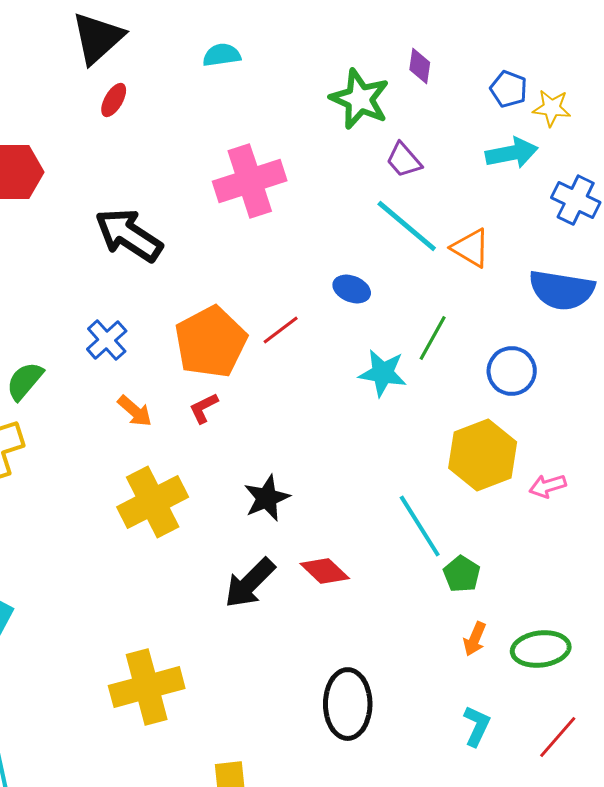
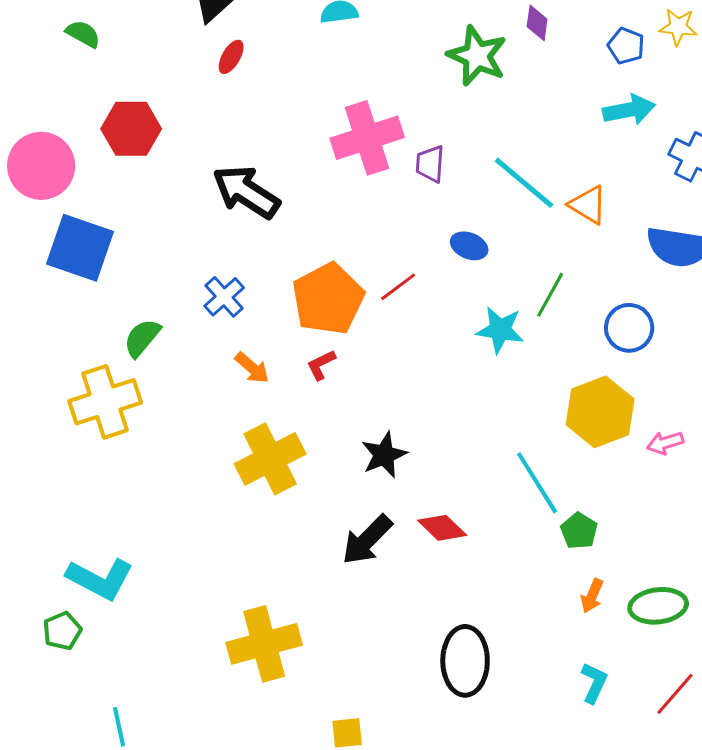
yellow star: (552, 108) -> (678, 27), moved
purple trapezoid: (404, 160) -> (430, 164), moved, turned 45

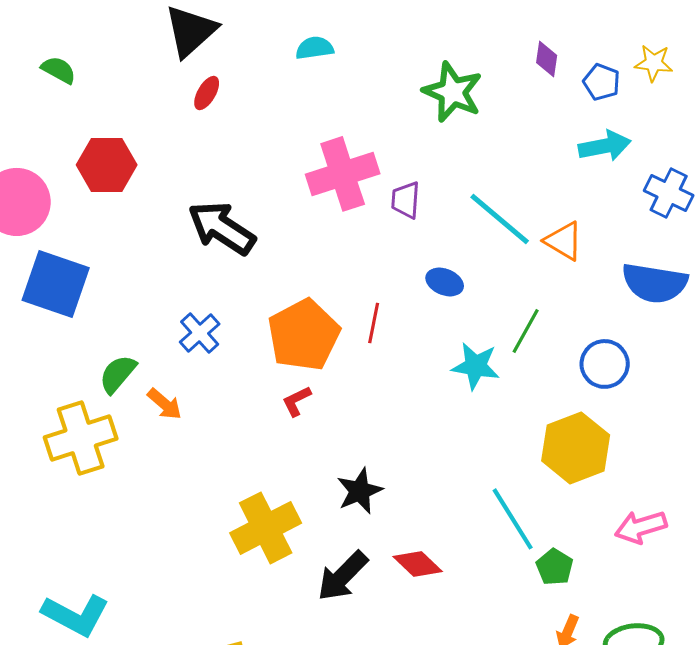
purple diamond: (537, 23) -> (547, 59), moved
red line: (398, 287) -> (374, 323), turned -42
orange arrow: (252, 368) -> (165, 404), moved
pink arrow: (665, 443) -> (641, 527), moved, size x1.4
yellow cross: (270, 459) -> (266, 528), moved

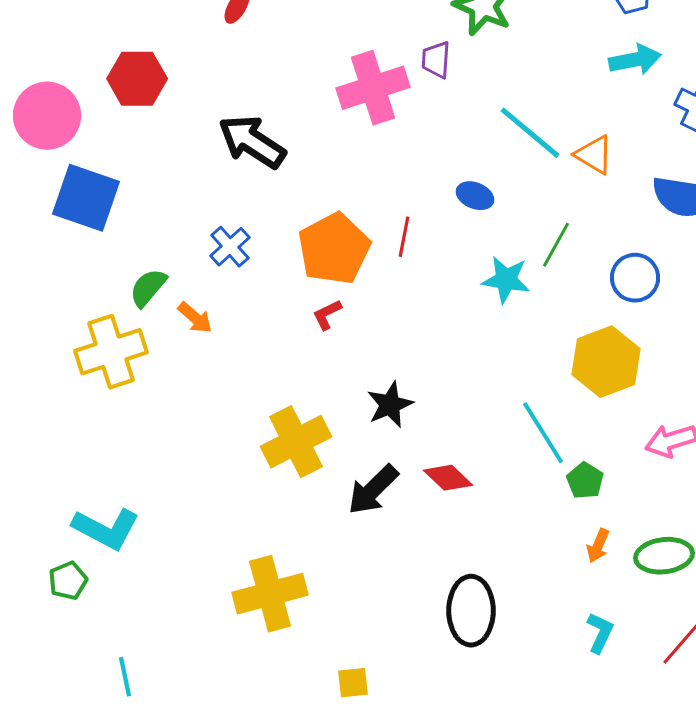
purple trapezoid: (406, 200) -> (436, 60), moved

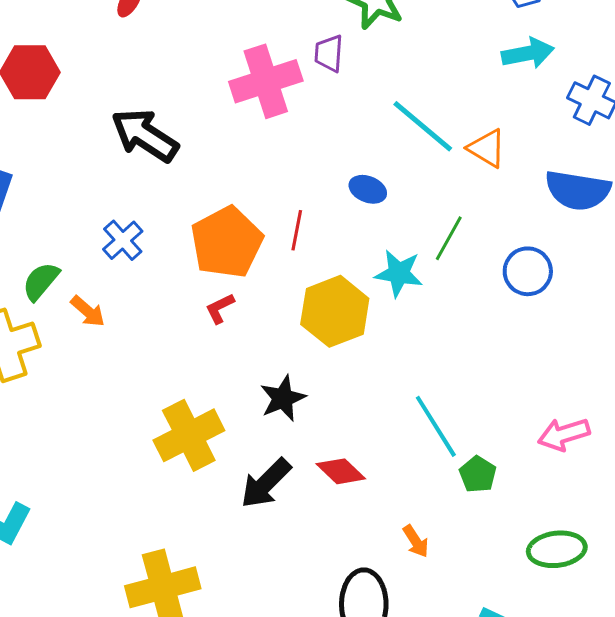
yellow hexagon: (606, 362) -> (335, 311), moved
orange arrow: (598, 546) -> (416, 541), moved, turned -56

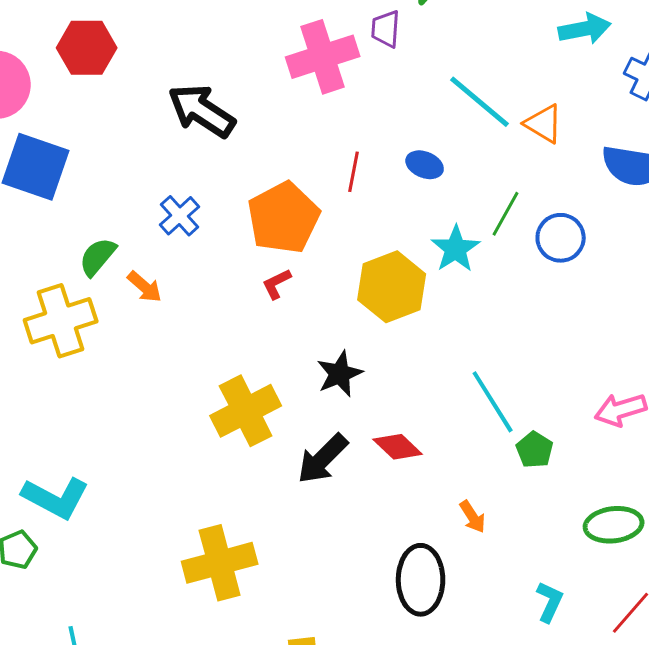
red line: (297, 230) -> (354, 172), moved
blue circle: (528, 271) -> (561, 238), moved
cyan star: (399, 273) -> (456, 249), turned 30

